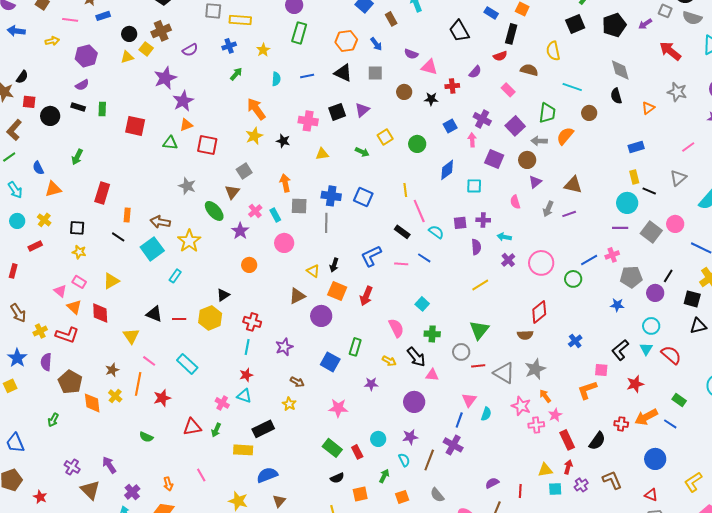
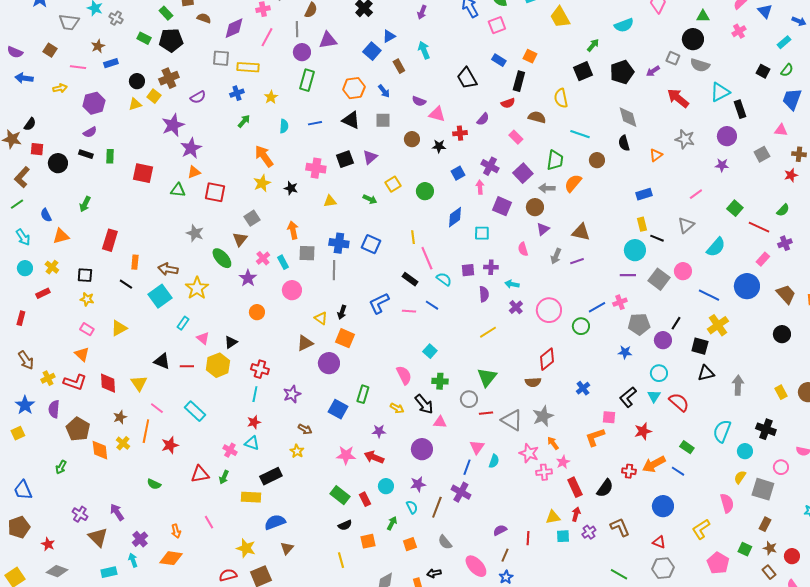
pink triangle: (60, 291) -> (203, 338), moved
red arrow: (366, 296) -> (374, 457), moved, turned 90
red diamond: (100, 313) -> (108, 383), moved

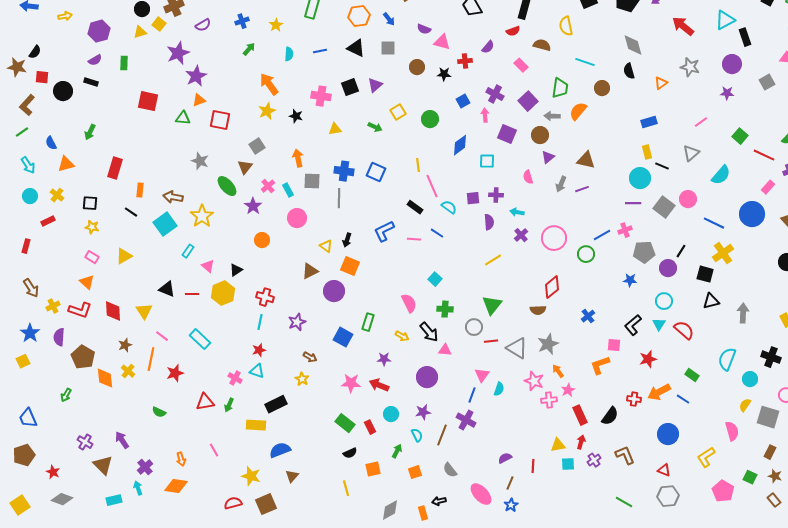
green rectangle: (110, 156) -> (124, 63), moved

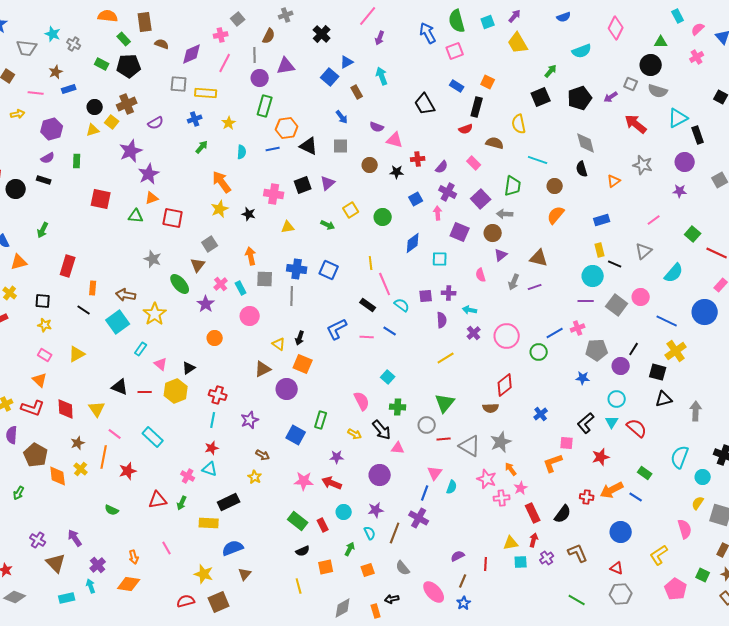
orange hexagon: (359, 16) -> (287, 128), moved
purple semicircle: (488, 47) -> (442, 167), moved
orange semicircle: (578, 111) -> (556, 215), moved

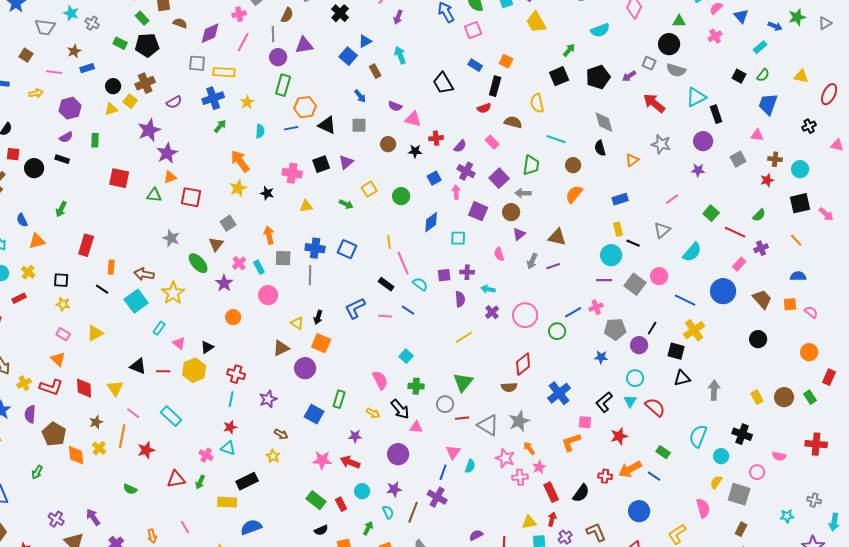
blue cross: (195, 119) -> (213, 98), size x1.5
blue cross: (541, 414) -> (559, 393), size x1.6

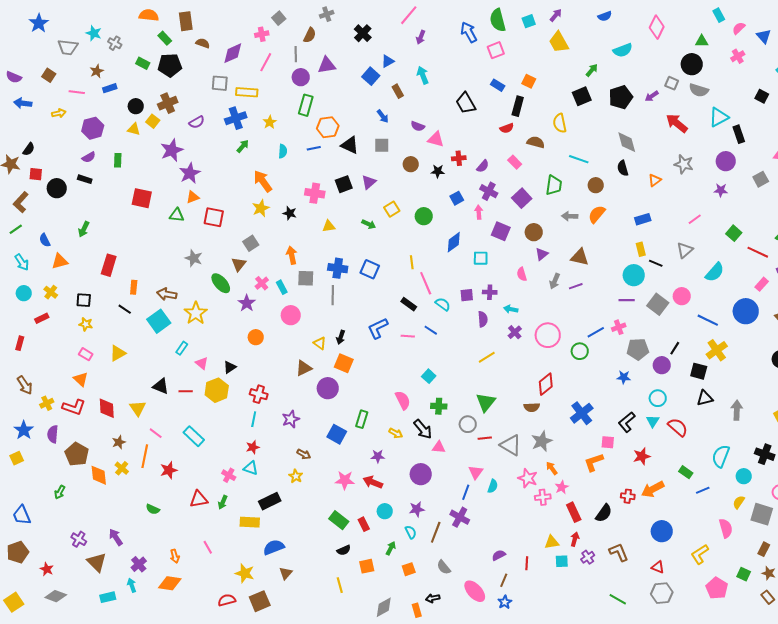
yellow triangle: (111, 109) -> (134, 129), turned 32
gray arrow: (523, 193) -> (570, 216), moved
blue line: (654, 476) -> (703, 490), moved, turned -56

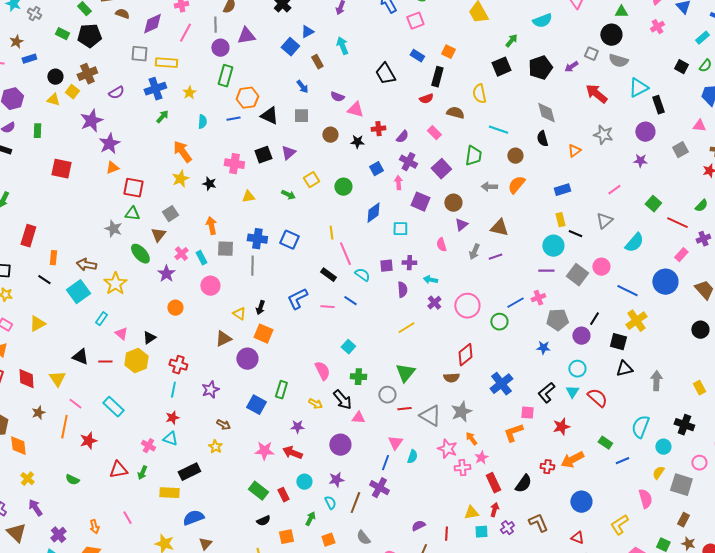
green triangle: (177, 215) -> (132, 214), moved
yellow cross: (122, 468) -> (27, 479), moved

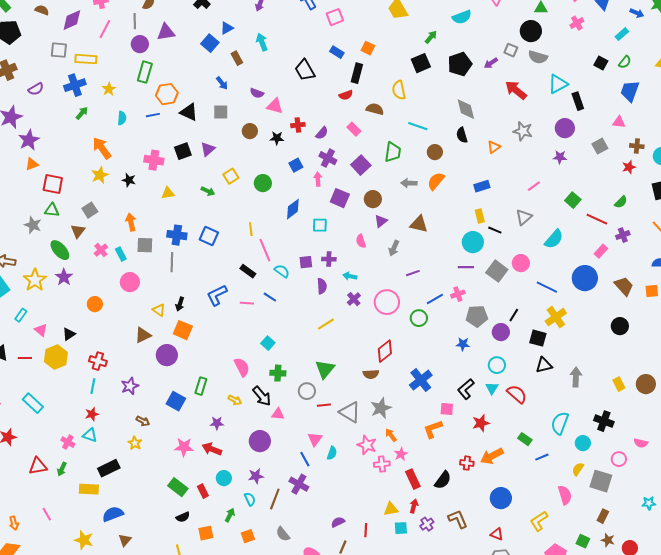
purple line: (495, 257) -> (413, 273), moved
purple star: (166, 274) -> (64, 277), moved
blue line: (385, 463) -> (305, 459), turned -49

